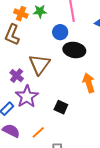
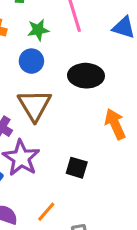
green star: (40, 11) -> (38, 30), moved
blue circle: (60, 32) -> (31, 61), moved

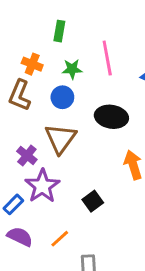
black square: (77, 168) -> (93, 201), turned 30

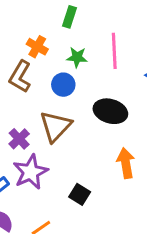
black square: (93, 201) -> (80, 194), turned -30

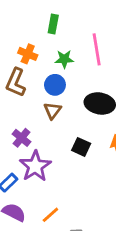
brown triangle: (56, 126) -> (52, 111), moved, size x0.6
black square: (80, 194) -> (81, 147), moved

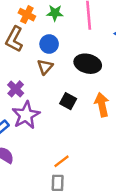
green star: (64, 59) -> (55, 13), moved
orange line: (50, 215) -> (61, 161), moved

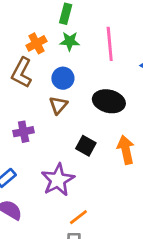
orange cross: (27, 15) -> (36, 43), turned 35
purple cross: (16, 89) -> (24, 132), turned 35
purple star: (26, 115) -> (58, 180), moved

